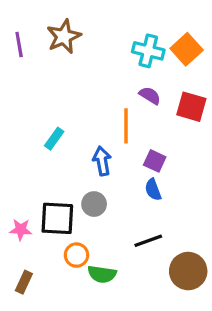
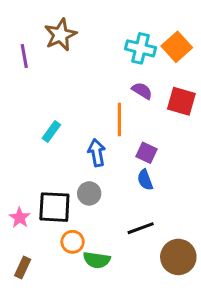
purple line: (19, 44) -> (24, 56), moved
pink star: (21, 230) -> (20, 218), turned 30

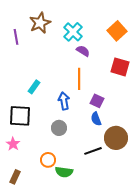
cyan cross: (141, 48) -> (73, 32), moved, turned 30
purple semicircle: (142, 91) -> (83, 51), moved
black square: (54, 207) -> (20, 116), moved
brown circle: (178, 257) -> (116, 138), moved

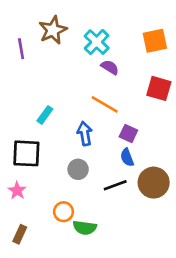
orange square: (117, 31) -> (155, 41), turned 30
orange line: (79, 79) -> (105, 104), turned -60
black line: (93, 151) -> (115, 185), moved

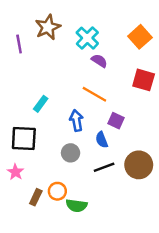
orange square: (155, 41) -> (140, 37), turned -30
blue semicircle: (127, 157) -> (102, 140), moved
brown rectangle: (20, 234) -> (36, 197), moved

